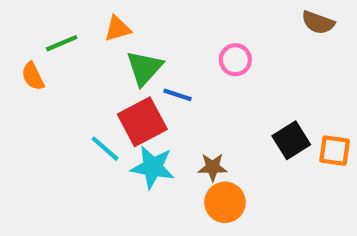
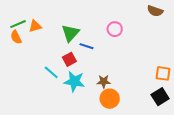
orange triangle: (118, 29) -> (35, 26), moved
green line: (62, 43) -> (18, 24), moved
red square: (142, 122) -> (69, 59), size x0.6
black square: (291, 140) -> (160, 97), moved

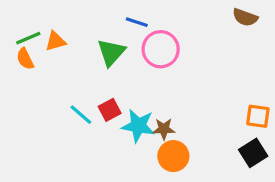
pink circle: (115, 29) -> (161, 49), moved, size x1.5
blue line: (86, 46) -> (137, 22), moved
red square: (69, 59) -> (110, 110), moved
cyan star: (74, 81) -> (138, 126), moved

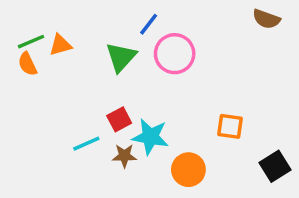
blue line: (137, 22) -> (149, 24), turned -70
cyan line: (81, 115) -> (86, 144), moved, turned -65
orange square: (258, 116) -> (230, 126), moved
brown star: (164, 129) -> (124, 156), moved

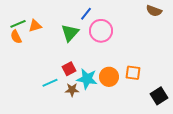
orange circle: (188, 170) -> (109, 77), moved

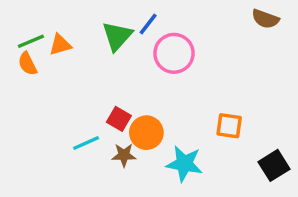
green triangle: (70, 33) -> (117, 36), moved
red square: (69, 69) -> (119, 119), turned -32
orange circle: (109, 77) -> (146, 133), moved
cyan star: (87, 79) -> (184, 164), moved

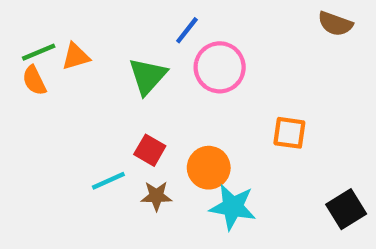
green triangle: (117, 36) -> (148, 76), moved
orange square: (229, 126) -> (289, 133), moved
orange circle: (146, 133) -> (209, 168), moved

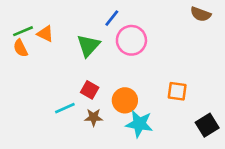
orange triangle: (76, 56) -> (45, 34), turned 42
orange square: (289, 133) -> (177, 91), moved

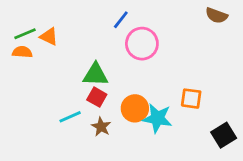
green triangle: (88, 46) -> (95, 75), moved, turned 50
orange semicircle: (20, 48) -> (22, 52), turned 120
brown star: (94, 117) -> (101, 127), turned 30
cyan star: (139, 124) -> (157, 118), moved

